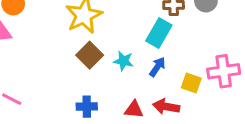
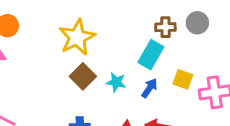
yellow square: (191, 83) -> (183, 79), moved

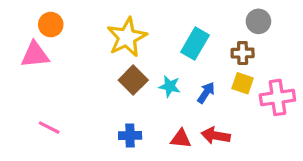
brown cross: (165, 27) -> (243, 53), moved
cyan rectangle: (151, 55) -> (195, 44), moved

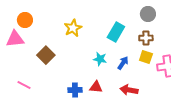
gray circle: (258, 21) -> (148, 14), moved
yellow star: (127, 37) -> (73, 28), size x0.7
brown square: (133, 80) -> (46, 55), moved
red triangle: (181, 139) -> (96, 87), moved

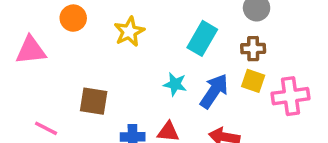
orange circle: (25, 20) -> (73, 18), moved
brown square: (46, 55) -> (94, 101), moved, turned -36
blue arrow: (123, 63) -> (214, 91), size x1.5

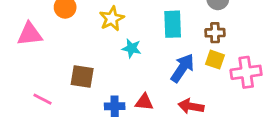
cyan rectangle: (202, 38) -> (173, 24), turned -32
cyan star: (175, 84) -> (132, 48), moved

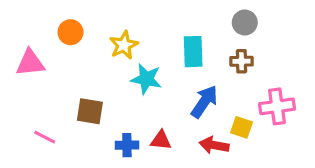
cyan star: (132, 48) -> (146, 79), size x1.4
yellow square: (215, 60) -> (242, 127), moved

